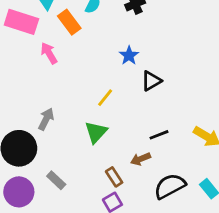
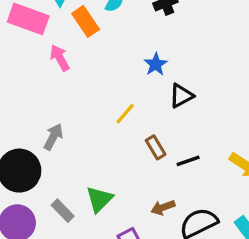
green triangle: (96, 132) -> (99, 199), moved
brown arrow: (141, 159) -> (163, 207), moved
brown rectangle: (114, 177) -> (156, 147), moved

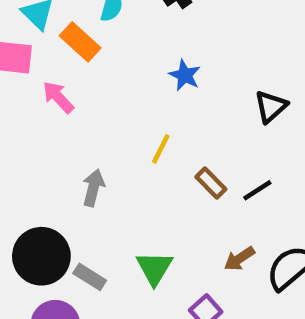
black triangle: (181, 96) -> (271, 107), moved
gray arrow: (53, 137) -> (93, 188), moved
gray rectangle: (63, 211) -> (90, 277), moved

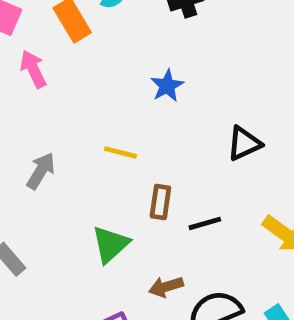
yellow line: (161, 149) -> (120, 152), turned 60
brown rectangle: (211, 183) -> (160, 202), turned 36
green triangle: (154, 268) -> (111, 244), moved

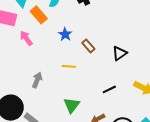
blue star: (167, 86) -> (65, 34), moved
brown rectangle: (160, 202) -> (88, 46), moved, turned -40

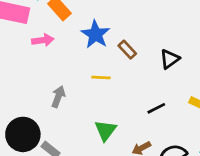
blue star: (65, 34) -> (96, 34), size x1.5
pink arrow: (26, 38) -> (43, 40), turned 119

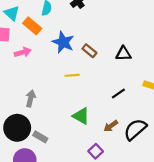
black triangle: (170, 59) -> (123, 54), turned 42
gray arrow: (58, 97) -> (31, 99), moved
green triangle: (106, 130) -> (81, 116), turned -30

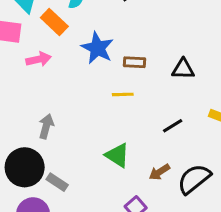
brown rectangle: (89, 51) -> (135, 62), turned -40
yellow line: (72, 75) -> (123, 94), moved

